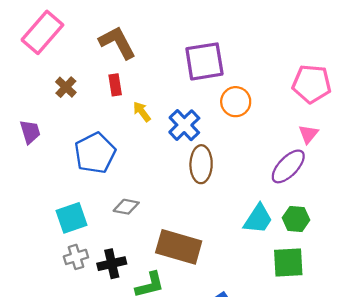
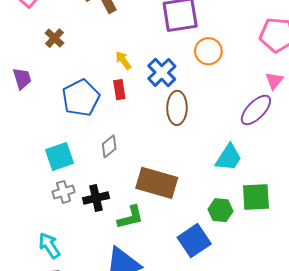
red rectangle: (115, 85) -> (119, 90), moved
gray diamond: (126, 207) -> (109, 146), turned -50
green hexagon: (296, 219) -> (221, 210), moved

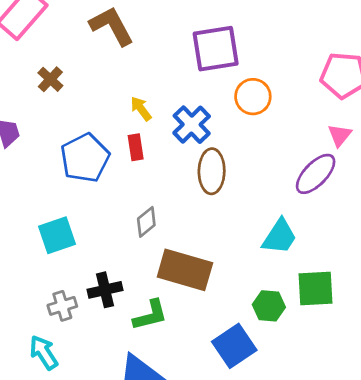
gray diamond: (109, 146) -> (146, 222), moved
gray cross: (64, 192) -> (62, 306), moved

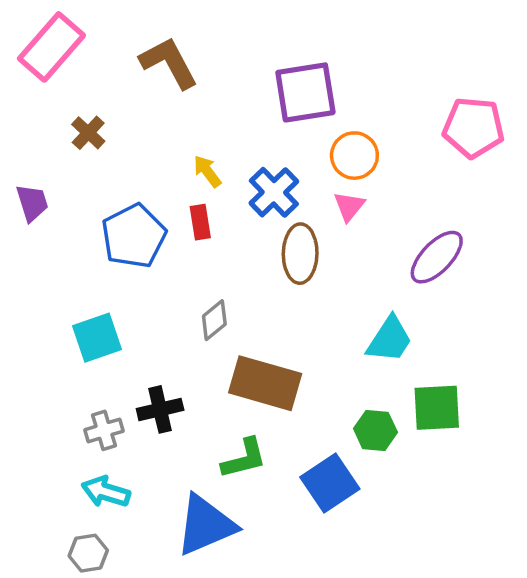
pink triangle: (340, 135) -> (349, 206), moved
green L-shape: (150, 315) -> (244, 458), moved
cyan arrow: (44, 353) -> (106, 492), moved, turned -40

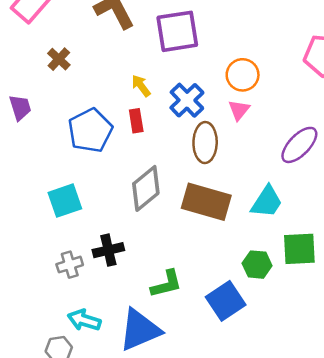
purple square: (305, 92) -> (177, 31), moved
gray diamond: (214, 320) -> (146, 188), size x1.6
brown rectangle: (265, 383) -> (206, 202), moved
cyan arrow: (106, 492) -> (84, 320), moved

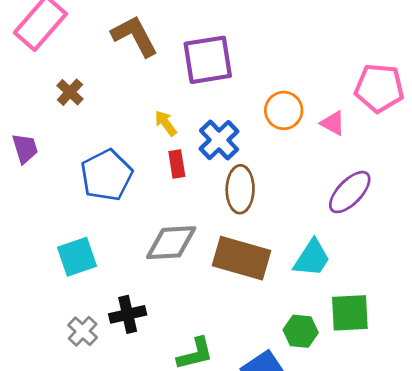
pink triangle: (239, 110) -> (333, 123), moved, turned -40
red rectangle: (136, 121) -> (177, 164), moved
gray diamond: (146, 188) -> (171, 243), turned 36
gray cross: (70, 265) -> (83, 331), turned -30

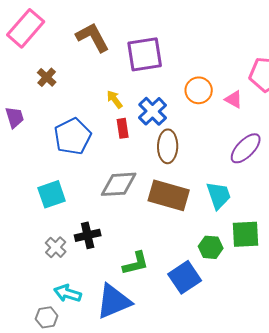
cyan trapezoid: (312, 258) -> (219, 195), turned -52

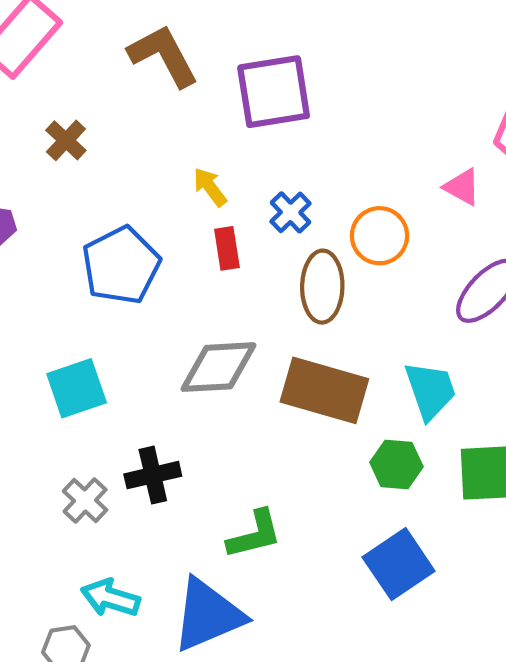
orange circle: (199, 90) -> (379, 236), moved
blue cross: (153, 111) -> (291, 212), size x0.7
green hexagon: (211, 247) -> (396, 465), moved
blue square: (185, 277) -> (399, 564), moved

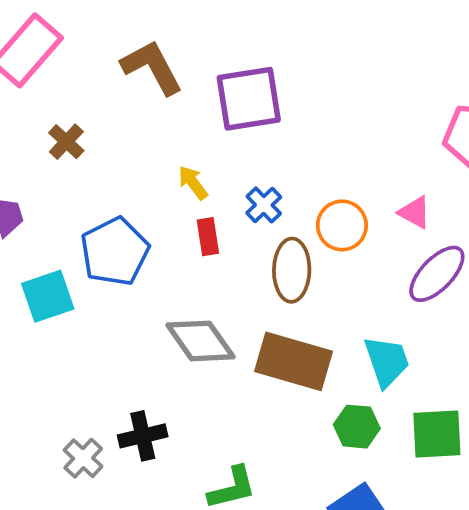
pink triangle: (462, 187) -> (415, 212), moved
gray diamond: (218, 367) -> (200, 341), turned 58
cyan square: (77, 388) -> (48, 296), moved

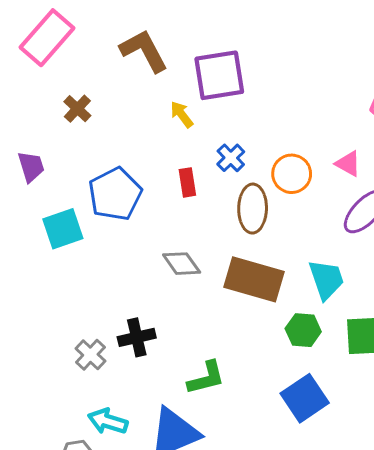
yellow arrow: (193, 183) -> (182, 114), moved
gray diamond: (200, 341) -> (182, 264), size x0.7

